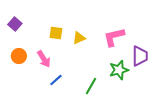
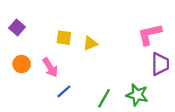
pink L-shape: (114, 37) -> (150, 34), moved
green star: (119, 70) -> (137, 95), moved, turned 30

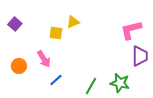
yellow triangle: (90, 43) -> (73, 22), moved
orange circle: (22, 64) -> (19, 66), moved

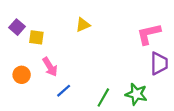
yellow square: (56, 33) -> (36, 37), moved

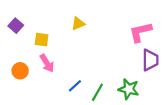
yellow square: (36, 37) -> (42, 40), moved
blue line: (64, 91) -> (75, 86), moved

